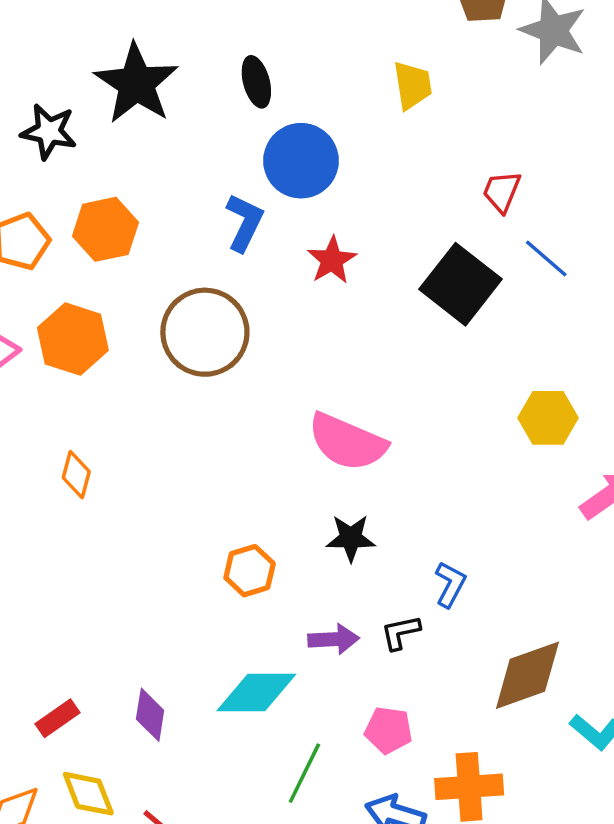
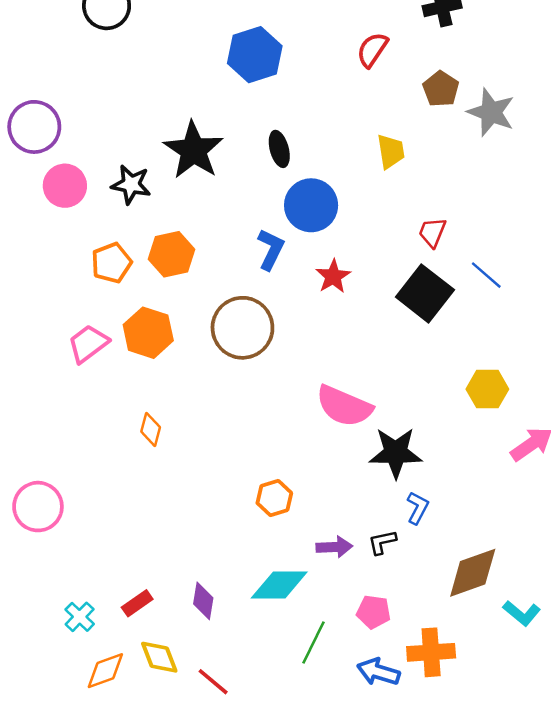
red trapezoid: (502, 192) -> (432, 232), moved
black star: (351, 538) -> (396, 453), moved, size x1.5

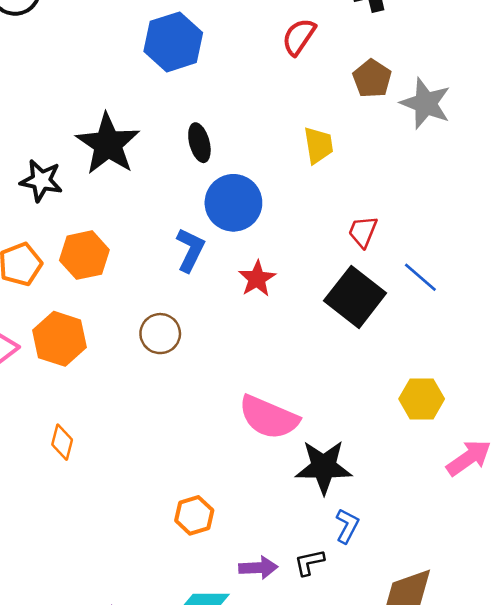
brown circle: (242, 328) -> (160, 334), size x0.6

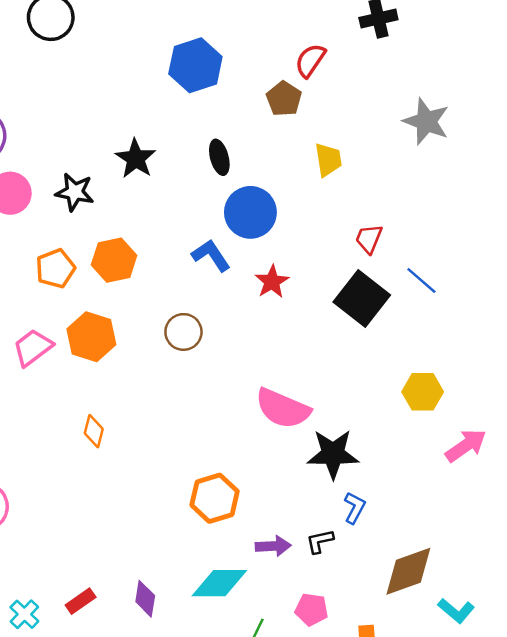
brown pentagon: (372, 79) -> (284, 99), moved
black star: (108, 144) -> (136, 159), size x0.7
blue L-shape: (190, 250) -> (211, 255), turned -60
orange hexagon: (194, 515) -> (215, 498), size x1.4

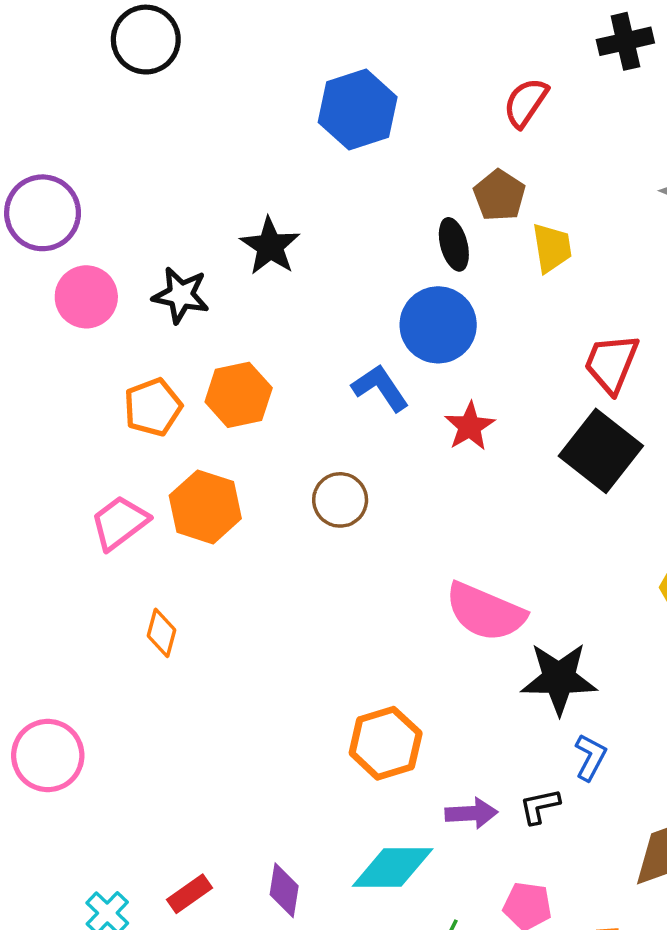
brown pentagon: (284, 99) -> (499, 195), moved
black ellipse: (219, 157) -> (454, 244), moved
red trapezoid: (369, 239) -> (611, 363), size x1.4
orange diamond: (94, 431) -> (162, 633), moved

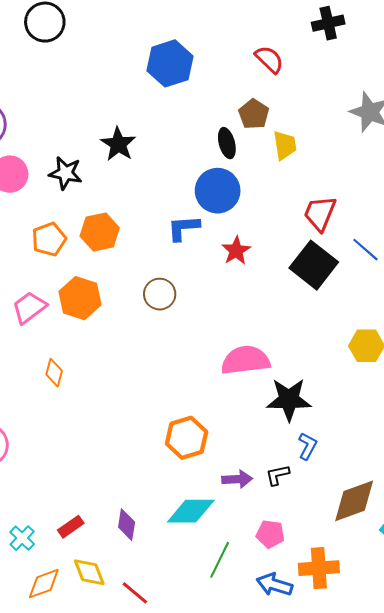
red semicircle: (526, 103) -> (269, 59), turned 100
blue L-shape: (380, 388) -> (183, 228), turned -60
pink semicircle: (485, 612) -> (245, 360), turned 150

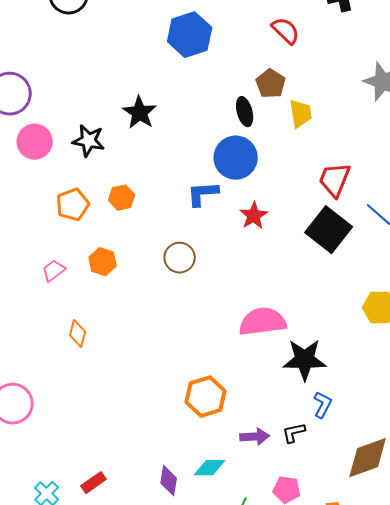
orange hexagon: (100, 232) -> (122, 198), size x0.7
orange hexagon: (80, 298) -> (103, 262), size x0.7
pink trapezoid: (29, 307) -> (54, 271), size x0.7
cyan diamond: (191, 511) -> (210, 468), size x0.7
purple diamond: (127, 525) -> (169, 481), moved

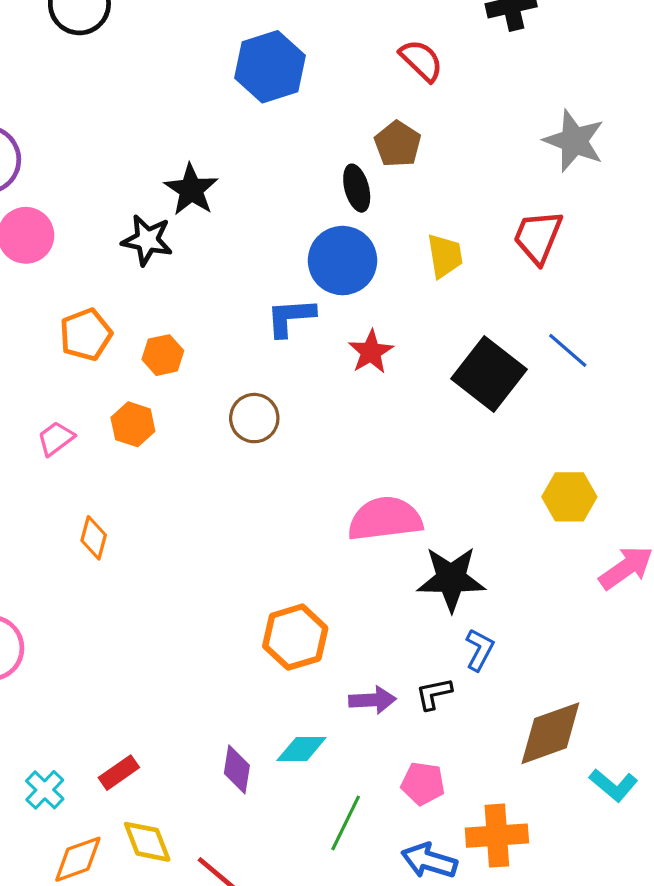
yellow trapezoid: (301, 114) -> (445, 256), moved
black star: (89, 141) -> (147, 240), moved
red trapezoid: (335, 180) -> (538, 237), moved
orange hexagon: (122, 198) -> (163, 355), moved

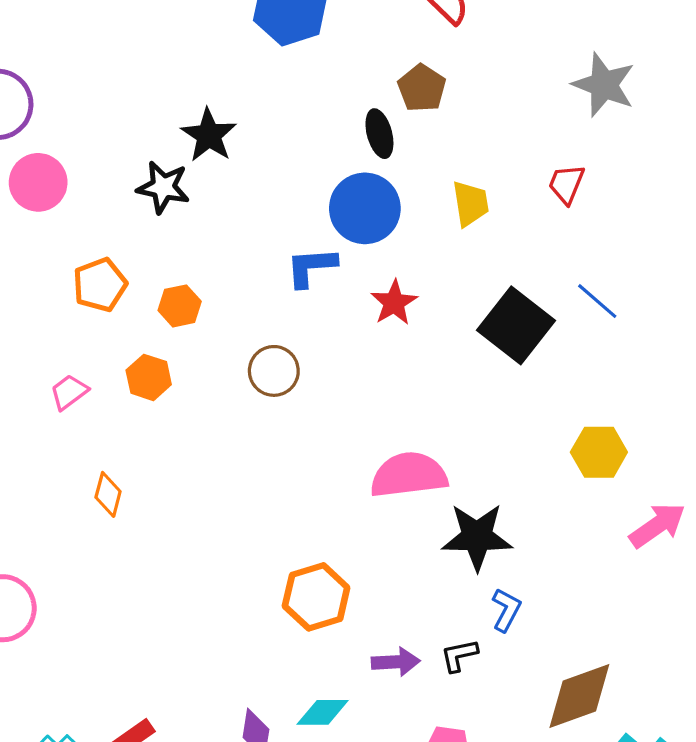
red trapezoid: (538, 237) -> (566, 184), size x0.7

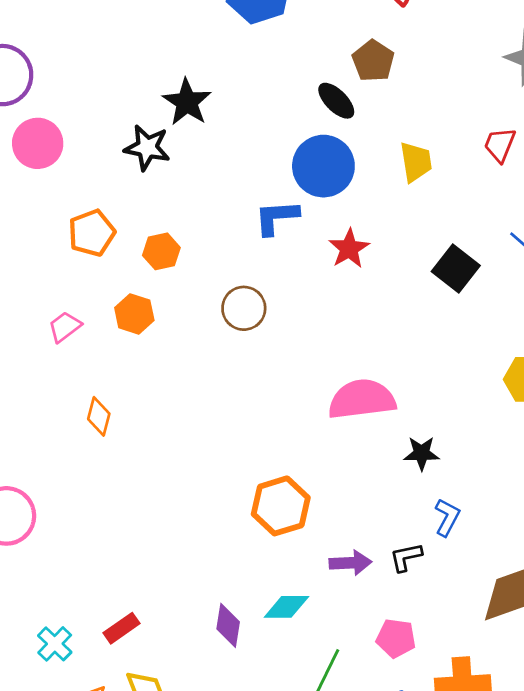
black ellipse: (379, 134) -> (336, 101), turned -30
black square: (516, 325) -> (456, 268), size x0.7
black star: (477, 537) -> (422, 453), size x0.6

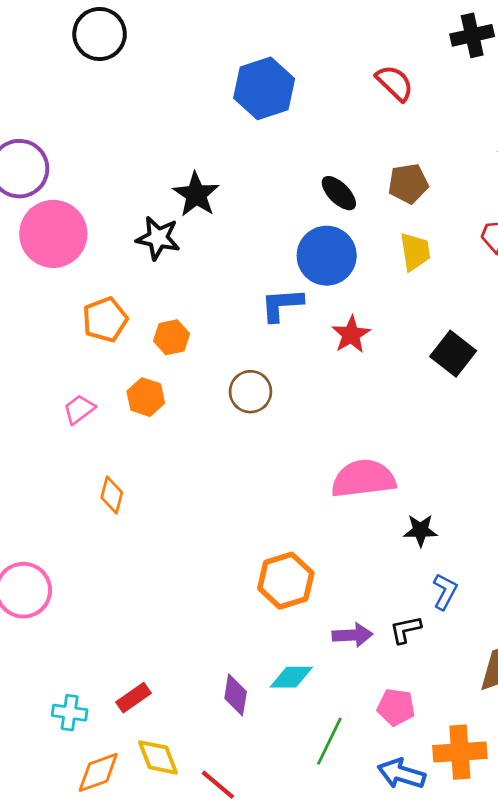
brown pentagon: (373, 61) -> (408, 184), moved, turned 30
pink circle: (38, 143) -> (53, 234), size x1.4
cyan cross: (55, 644) -> (70, 713), turned -36

